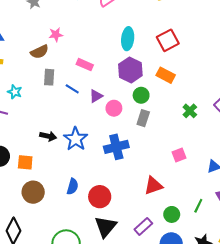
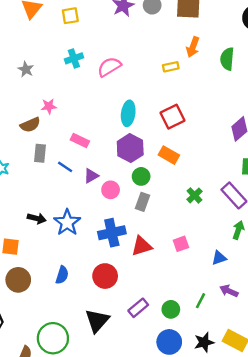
red triangle: (153, 186) -> (142, 246), moved
red circle: (100, 197) -> (105, 276), moved
purple rectangle: (143, 226) -> (138, 308), moved

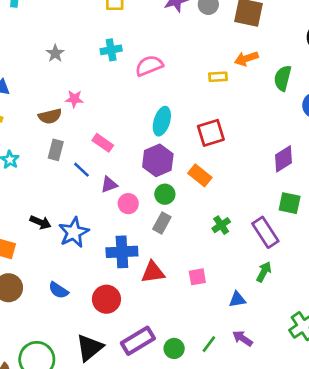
orange arrow: (193, 47) -> (246, 59), turned 42
blue semicircle: (62, 275) -> (58, 290), turned 96
purple rectangle: (138, 308) -> (138, 341), size x1.4

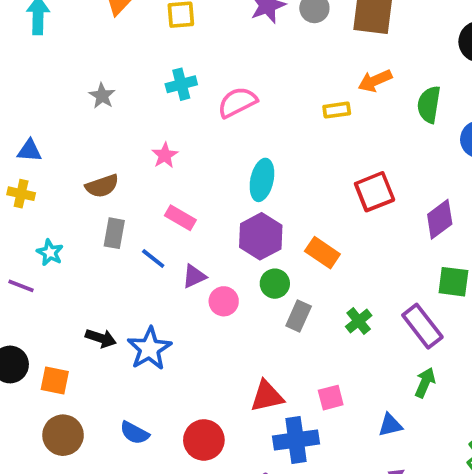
pink star: (74, 99) -> (165, 155), moved, turned -30
red square: (211, 133) -> (375, 192), moved
gray rectangle: (162, 223) -> (299, 316), moved
blue cross: (122, 252) -> (296, 440), moved

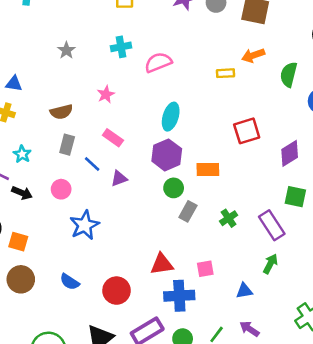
orange rectangle: (322, 253) -> (208, 170), turned -40
pink circle: (224, 301) -> (61, 189), moved
black arrow: (101, 338) -> (22, 193), moved

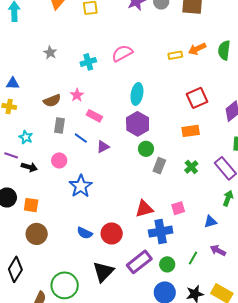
cyan cross: (121, 47) -> (88, 62), moved
orange arrow: (253, 55) -> (197, 49), moved
pink star: (106, 94) -> (77, 95), moved
orange rectangle: (208, 170) -> (191, 131), moved
blue semicircle: (70, 282) -> (85, 233), moved

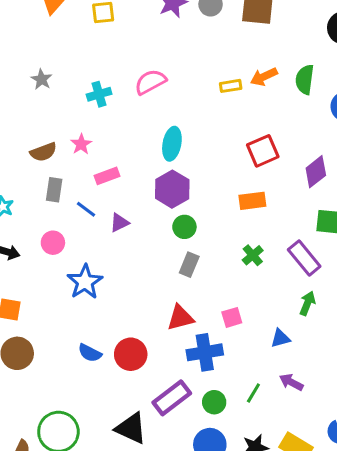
pink rectangle: (94, 116) -> (107, 176), turned -49
gray rectangle: (159, 166) -> (189, 265), moved
black triangle: (103, 272) -> (131, 428), moved, turned -50

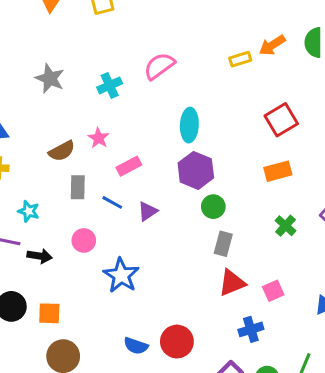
gray star: (41, 79) -> (50, 79), size x1.4
red triangle: (180, 318) -> (232, 283), moved
blue cross: (205, 352) -> (251, 329), size x0.7

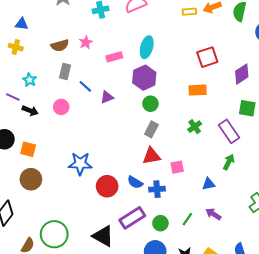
pink rectangle: (129, 166) -> (114, 57), moved
blue star: (121, 275) -> (80, 164), moved, turned 30
blue semicircle: (136, 346) -> (135, 182), moved

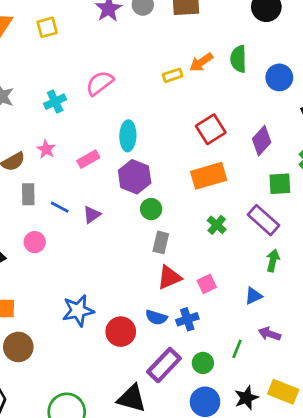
orange rectangle: (198, 90) -> (209, 176), size x1.4

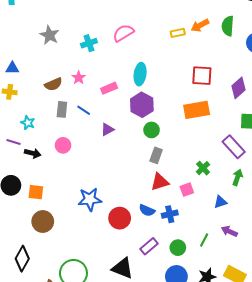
red square: (211, 129) -> (202, 76), turned 30
blue line: (60, 207) -> (84, 110), moved
green cross: (217, 225) -> (203, 168), moved
purple rectangle: (164, 365) -> (149, 246), size x0.7

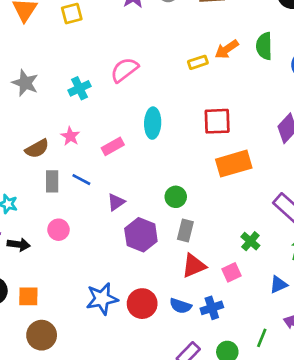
red square: (202, 76) -> (217, 121), moved
purple hexagon: (142, 105) -> (141, 235), moved
red circle: (120, 218) -> (142, 304), moved

